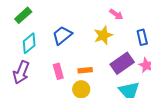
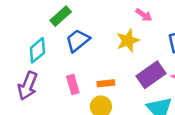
green rectangle: (23, 15) -> (61, 16), moved

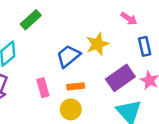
pink arrow: (144, 15) -> (129, 19), moved
blue trapezoid: (78, 41) -> (68, 56), moved

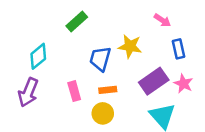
green rectangle: (31, 20) -> (77, 22), moved
yellow star: (97, 44) -> (130, 46), turned 30
blue trapezoid: (68, 56) -> (100, 59), turned -35

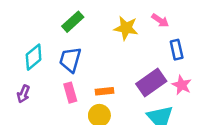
yellow star: (130, 46) -> (126, 28), moved
blue trapezoid: (100, 59) -> (70, 60), moved
purple arrow: (28, 92) -> (23, 94), size x0.6

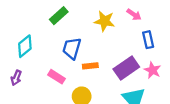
blue trapezoid: (70, 60) -> (72, 48), moved
orange rectangle: (104, 91) -> (90, 66), moved
pink rectangle: (70, 93) -> (57, 77), turned -42

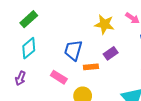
green rectangle: (59, 16) -> (29, 19), moved
purple rectangle: (126, 68) -> (111, 53), moved, size x0.6

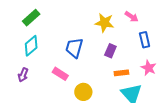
purple rectangle: (111, 53) -> (110, 51), turned -32
orange rectangle: (91, 67) -> (121, 73), moved

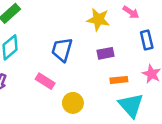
purple rectangle: (110, 51) -> (106, 53), turned 56

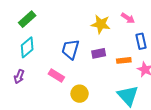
purple rectangle: (106, 53) -> (99, 53), moved
orange rectangle: (119, 80) -> (124, 60), moved

